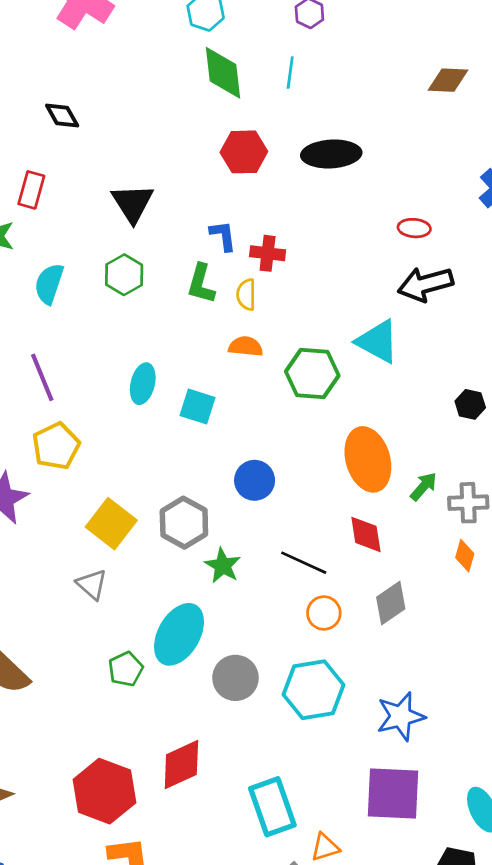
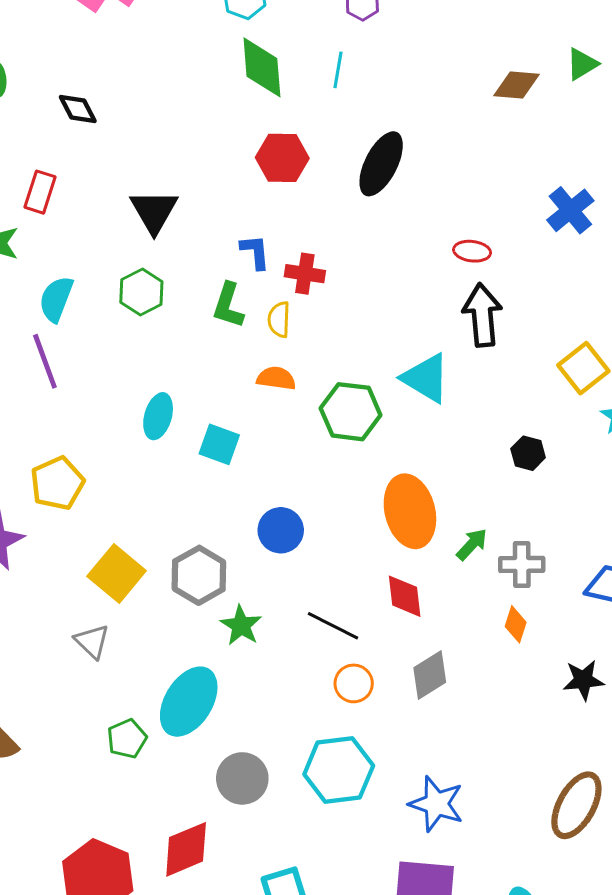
black ellipse: (331, 154) -> (381, 164), turned -62
black arrow: (425, 284) -> (482, 315), turned 98
purple line: (42, 377) -> (45, 361), moved
gray circle: (235, 678) -> (242, 778), moved
blue star: (401, 716) -> (436, 804), turned 30

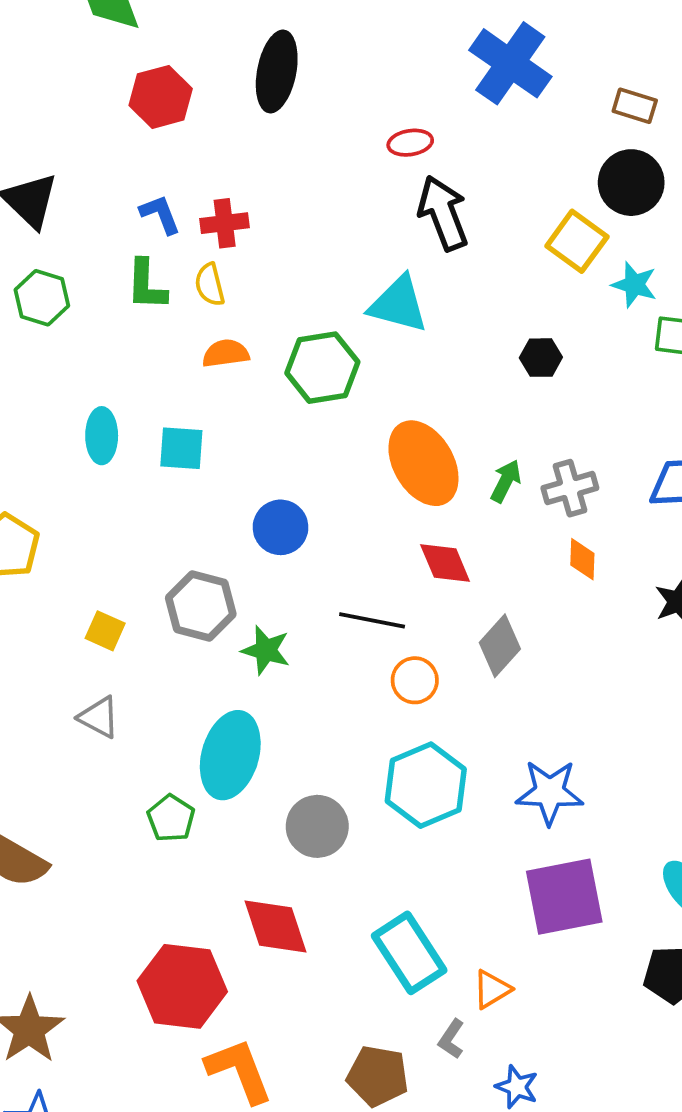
blue cross: (570, 210) -> (510, 63), size x1.4
yellow square: (117, 573) -> (105, 631), size x0.6
red diamond: (186, 849) -> (276, 926), turned -70

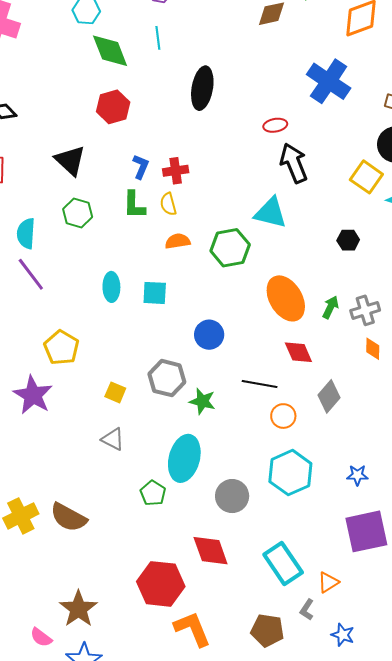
red hexagon: (161, 97) -> (113, 107), moved
blue L-shape: (160, 214) -> (141, 167), turned 45
blue star: (550, 792) -> (357, 475), size x0.6

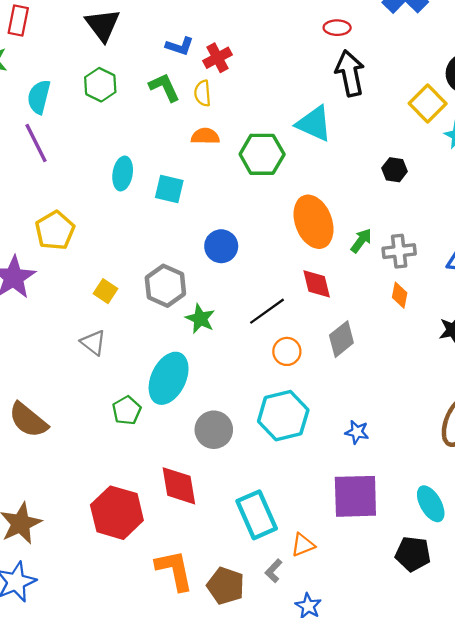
blue L-shape: (141, 167) -> (180, 46), turned 75
red cross: (176, 171) -> (217, 58), turned -30
green L-shape: (134, 205) -> (164, 87), turned 144
black line: (260, 384) -> (267, 311), turned -56
orange L-shape: (192, 629) -> (174, 570), moved

